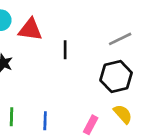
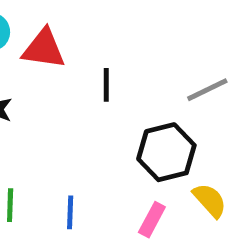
gray line: (120, 39) -> (207, 90), moved
black hexagon: (116, 77) -> (166, 152), moved

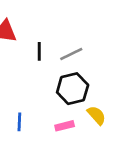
gray line: (207, 90) -> (71, 54), moved
pink rectangle: (152, 220) -> (65, 126), turned 48

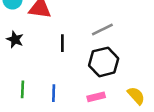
black line: (39, 51) -> (62, 43), moved
yellow semicircle: (96, 115) -> (136, 96), moved

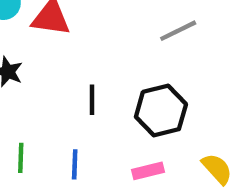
gray line: (102, 29) -> (178, 31), moved
black line: (62, 43) -> (92, 100), moved

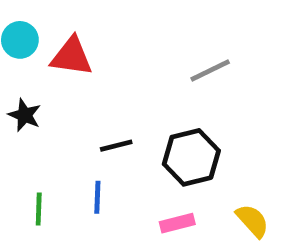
black line: (92, 100) -> (116, 146), turned 76
blue line: (75, 164) -> (97, 197), moved

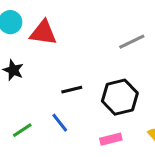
blue line: (97, 197) -> (60, 123), turned -40
green line: (39, 209) -> (22, 130), turned 55

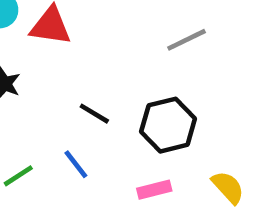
black line: (72, 90) -> (94, 114), turned 45

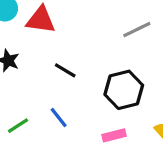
black line: (94, 114) -> (65, 70), moved

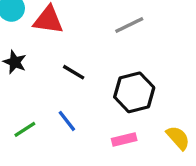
gray line: (137, 30) -> (129, 25), moved

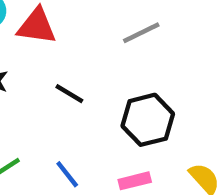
blue line: (67, 121) -> (67, 174), moved

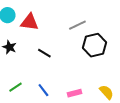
black hexagon: (148, 120) -> (94, 45), moved

